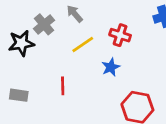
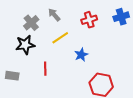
red cross: (120, 35) -> (89, 20), moved, turned -35
black star: (21, 43) -> (25, 45), moved

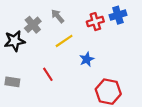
blue cross: (121, 17) -> (118, 15), moved
black star: (25, 45) -> (15, 41), moved
red line: (45, 69) -> (48, 74), turned -32

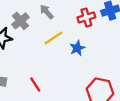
blue star: (87, 59) -> (77, 48), moved
red line: (48, 74) -> (35, 84), moved

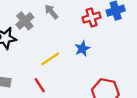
yellow line: (53, 38) -> (50, 59), moved

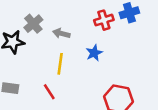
gray arrow: (51, 12) -> (61, 33), moved, turned -35
yellow line: (50, 59) -> (60, 64), turned -48

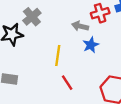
gray arrow: (61, 33) -> (80, 26), moved
red line: (49, 92) -> (67, 83), moved

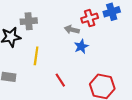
gray cross: (32, 17) -> (29, 21), turned 35
yellow line: (58, 56) -> (36, 56), moved

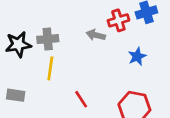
gray cross: (29, 21) -> (48, 39), moved
blue star: (81, 46) -> (137, 56), moved

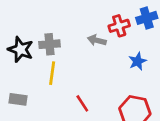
black star: (18, 44) -> (21, 49), turned 30

